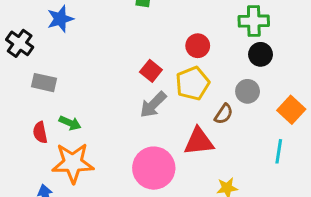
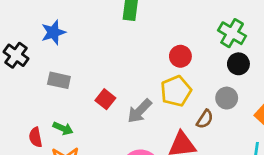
green cross: (254, 21) -> (232, 33), turned 32
red square: (151, 71) -> (105, 99), moved
gray rectangle: (44, 83) -> (59, 80), moved

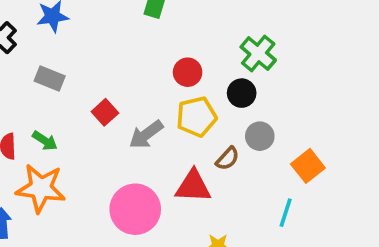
green cross: (232, 33) -> (258, 53), moved
red circle: (180, 56) -> (188, 72), moved
black circle: (238, 64) -> (242, 93), moved

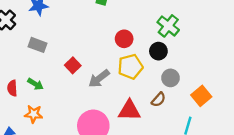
brown semicircle: (228, 158) -> (158, 100), moved
orange star: (41, 188) -> (34, 114), size x0.6

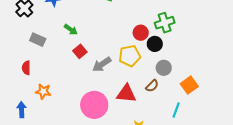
green cross: (168, 26) -> (165, 23), turned 30
red circle: (124, 39) -> (141, 33), moved
gray rectangle: (37, 45) -> (38, 40), moved
green arrow: (35, 84) -> (71, 30), moved

